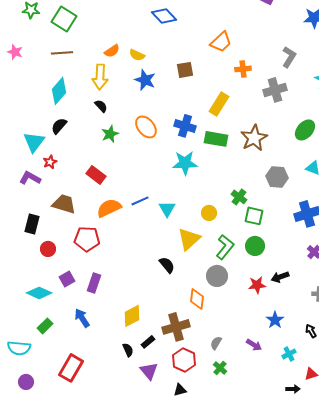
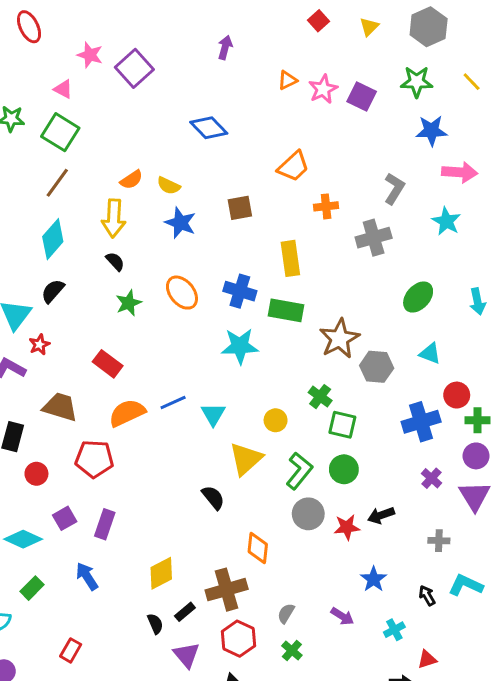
brown line: (62, 53) -> (57, 183), turned -50
yellow rectangle: (219, 104) -> (290, 258), turned -40
brown star: (254, 138) -> (339, 339), moved
gray circle: (217, 276) -> (308, 514), moved
red rectangle: (71, 368) -> (71, 650), size x0.6

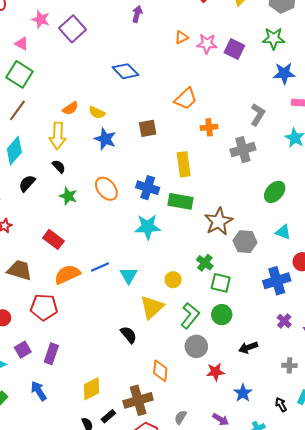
pink star: (323, 89) -> (207, 44), turned 30
black semicircle: (53, 291) -> (27, 183), moved
green star: (129, 303) -> (68, 196), turned -30
red star: (347, 527) -> (215, 372), moved

